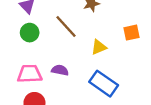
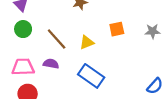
brown line: (66, 27) -> (57, 39), moved

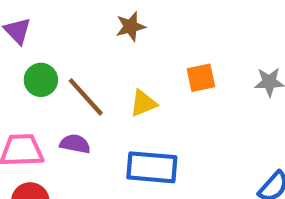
green circle: (23, 29) -> (41, 80), moved
blue rectangle: (91, 76) -> (152, 167), turned -30

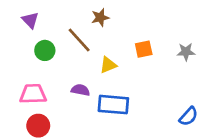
brown line: (86, 97) -> (79, 40), moved
purple semicircle: (75, 144) -> (80, 90), moved

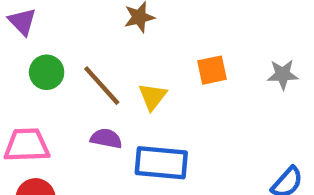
brown line: (79, 40) -> (102, 86), moved
yellow triangle: (108, 65) -> (152, 97), turned -30

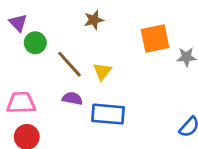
orange square: (212, 70) -> (155, 38), moved, size x1.5
green circle: (47, 72) -> (35, 43), moved

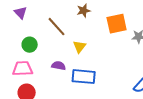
brown star: (94, 20) -> (84, 11), moved
green circle: (35, 43) -> (30, 45), moved
brown line: (70, 64) -> (57, 27), moved

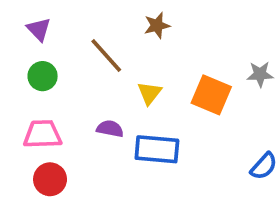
orange square: (117, 24) -> (211, 95), moved, turned 35
green circle: (30, 45) -> (43, 76), moved

